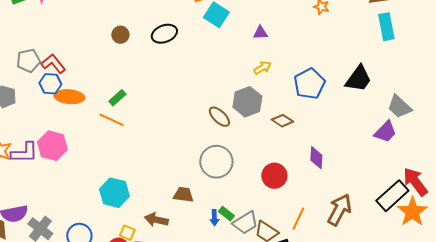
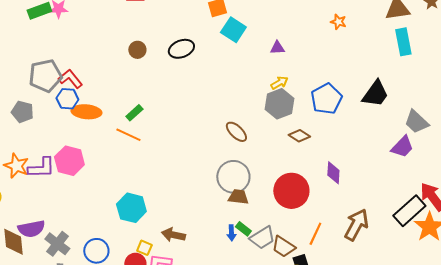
gray pentagon: (28, 61) -> (45, 76), size x1.4
gray hexagon: (247, 102) -> (279, 104), moved
red circle: (274, 176) -> (291, 191), size x1.4
brown trapezoid: (183, 195) -> (238, 197), moved

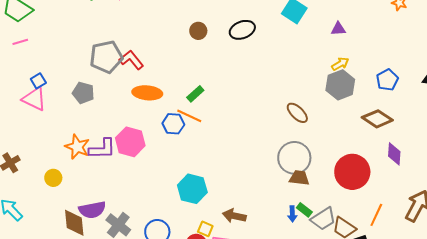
blue hexagon: (67, 99) -> (173, 124), moved
blue pentagon: (326, 99) -> (387, 80), size x0.7
brown diamond: (299, 136) -> (377, 119), moved, size x1.4

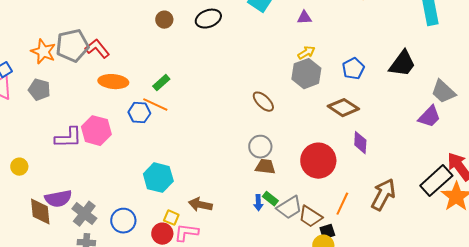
gray pentagon: (83, 93) -> (39, 90), moved
orange star: (77, 147) -> (43, 52), moved
gray circle: (294, 158) -> (260, 147), size x0.7

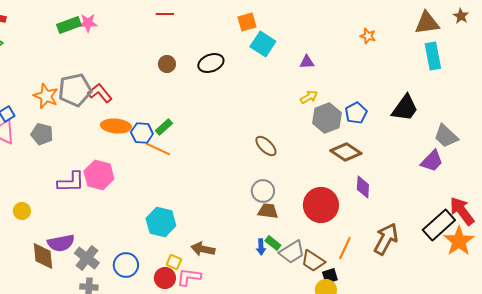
gray hexagon: (306, 74) -> (327, 118), moved
blue hexagon: (139, 113) -> (142, 133), moved

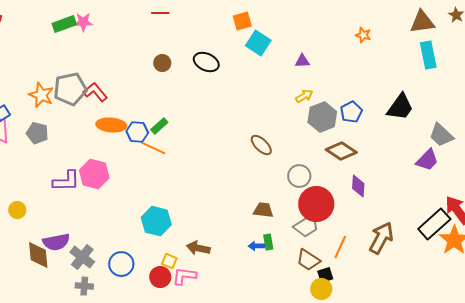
black ellipse: (211, 63) -> (206, 62), turned 45
gray circle: (263, 191) -> (299, 176), moved
green rectangle: (273, 243) -> (268, 242), turned 42
blue arrow: (261, 247) -> (256, 246), turned 91
gray trapezoid: (292, 252) -> (306, 226), moved

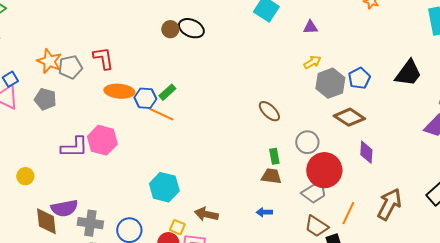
black ellipse: (206, 62) -> (191, 28), moved
gray pentagon: (70, 89) -> (70, 67), moved, size x0.7
red L-shape: (95, 92) -> (103, 58), turned 30
green rectangle: (268, 242) -> (274, 156), moved
gray cross: (82, 257) -> (90, 223), turned -30

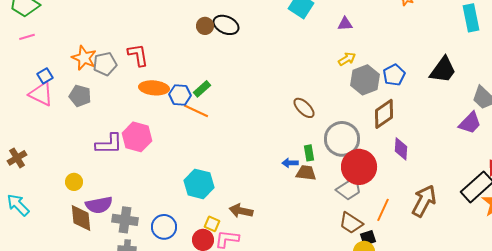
brown diamond: (349, 117) -> (384, 114), turned -68
gray circle: (307, 142) -> (342, 139), size x1.5
yellow circle: (25, 176) -> (74, 182), moved
blue arrow: (264, 212) -> (290, 163), moved

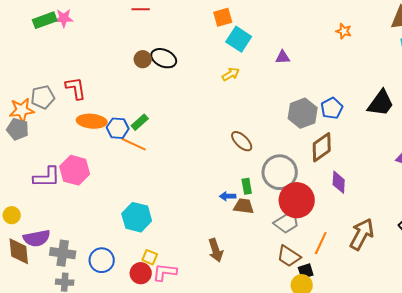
orange star: (84, 58) -> (22, 110), moved, turned -30
yellow arrow: (347, 59) -> (231, 74), moved
brown arrow: (241, 211) -> (216, 250), moved, turned -120

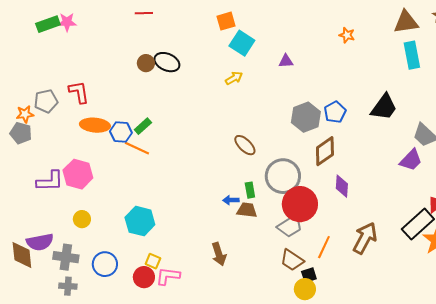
orange star: (22, 110) -> (25, 114), size x0.7
yellow circle: (12, 215) -> (82, 219), moved

